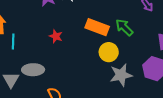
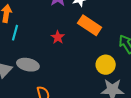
orange rectangle: (97, 27) -> (90, 25), moved

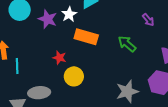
yellow circle: (106, 65) -> (74, 76), moved

